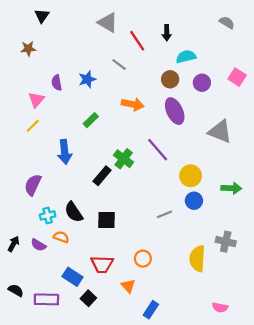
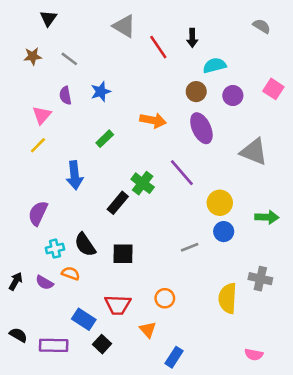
gray line: (119, 65) -> (69, 59), moved

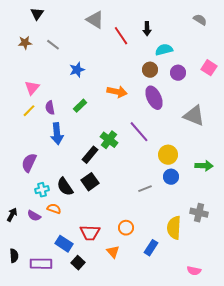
purple semicircle: (65, 96) -> (50, 108), moved
black square: (123, 254) -> (90, 182), moved, turned -36
black semicircle: (18, 335) -> (14, 256), turned 56
blue rectangle: (174, 357) -> (151, 248), moved

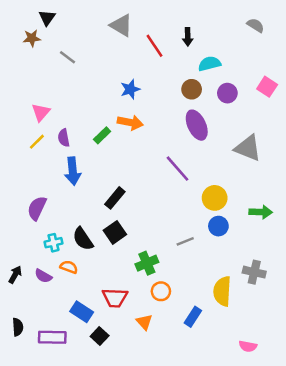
brown star: (25, 43) -> (32, 38), moved
blue star: (77, 70) -> (130, 89), moved
orange arrow: (117, 92) -> (130, 123), moved
green cross: (109, 140) -> (147, 263), moved, turned 30

